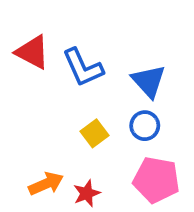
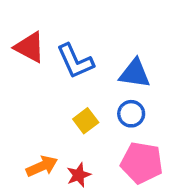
blue triangle: (149, 81) -> (135, 73), turned -40

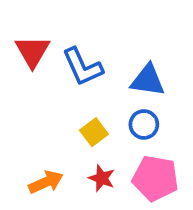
red triangle: (30, 47) -> (32, 51), turned 32
red star: (79, 175) -> (102, 178), moved, turned -30

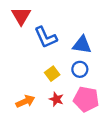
red triangle: (32, 51) -> (21, 16), moved

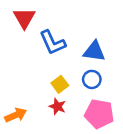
red star: (56, 99) -> (57, 106), moved
orange arrow: (25, 101) -> (16, 115), moved

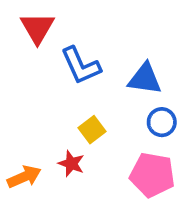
blue circle: (92, 79) -> (162, 122), moved
red star: (57, 106) -> (71, 164), moved

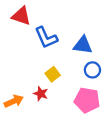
red triangle: (37, 28) -> (21, 16), turned -42

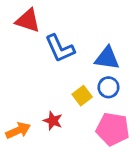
blue circle: (92, 70) -> (108, 87), moved
yellow square: (53, 74) -> (82, 96), moved

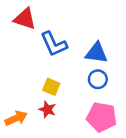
yellow square: (82, 96) -> (51, 87), moved, turned -30

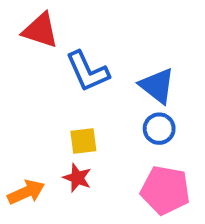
blue triangle: (97, 53) -> (157, 86), turned 30
yellow square: (51, 87) -> (83, 141), turned -30

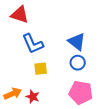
blue L-shape: (87, 71) -> (33, 44), moved
red star: (77, 178) -> (33, 97), moved

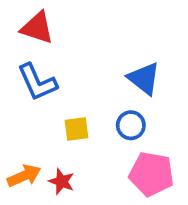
blue L-shape: (33, 44) -> (37, 82), moved
blue circle: (78, 63) -> (131, 125), moved

